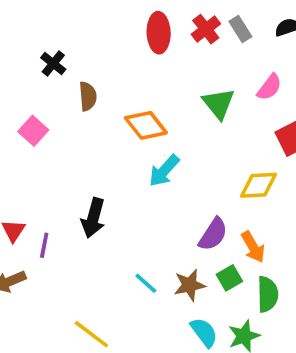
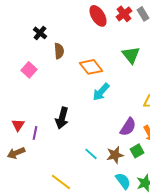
red ellipse: (159, 33) -> (98, 16), turned -30

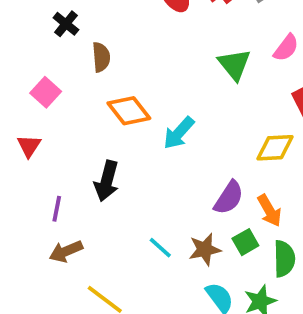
orange diamond: (91, 67) -> (129, 111), moved
red triangle: (18, 125) -> (29, 146), moved
brown arrow: (16, 153) -> (66, 251), moved

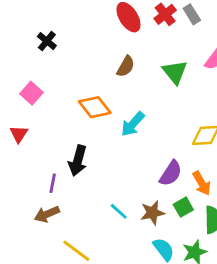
brown semicircle: (101, 57) -> (126, 66), moved, turned 35
purple line: (57, 209) -> (53, 183), moved

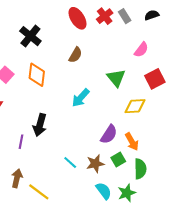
black cross: (47, 41) -> (30, 36), moved, size x1.5
green triangle: (175, 72) -> (116, 78), moved
orange diamond: (95, 107) -> (37, 75), moved, turned 45
brown arrow: (47, 214) -> (17, 178), moved, turned 126

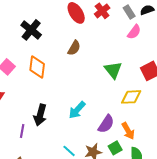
gray rectangle: (125, 16) -> (129, 12), moved
pink semicircle: (141, 50) -> (134, 32), moved
cyan arrow: (81, 98) -> (77, 110), moved

